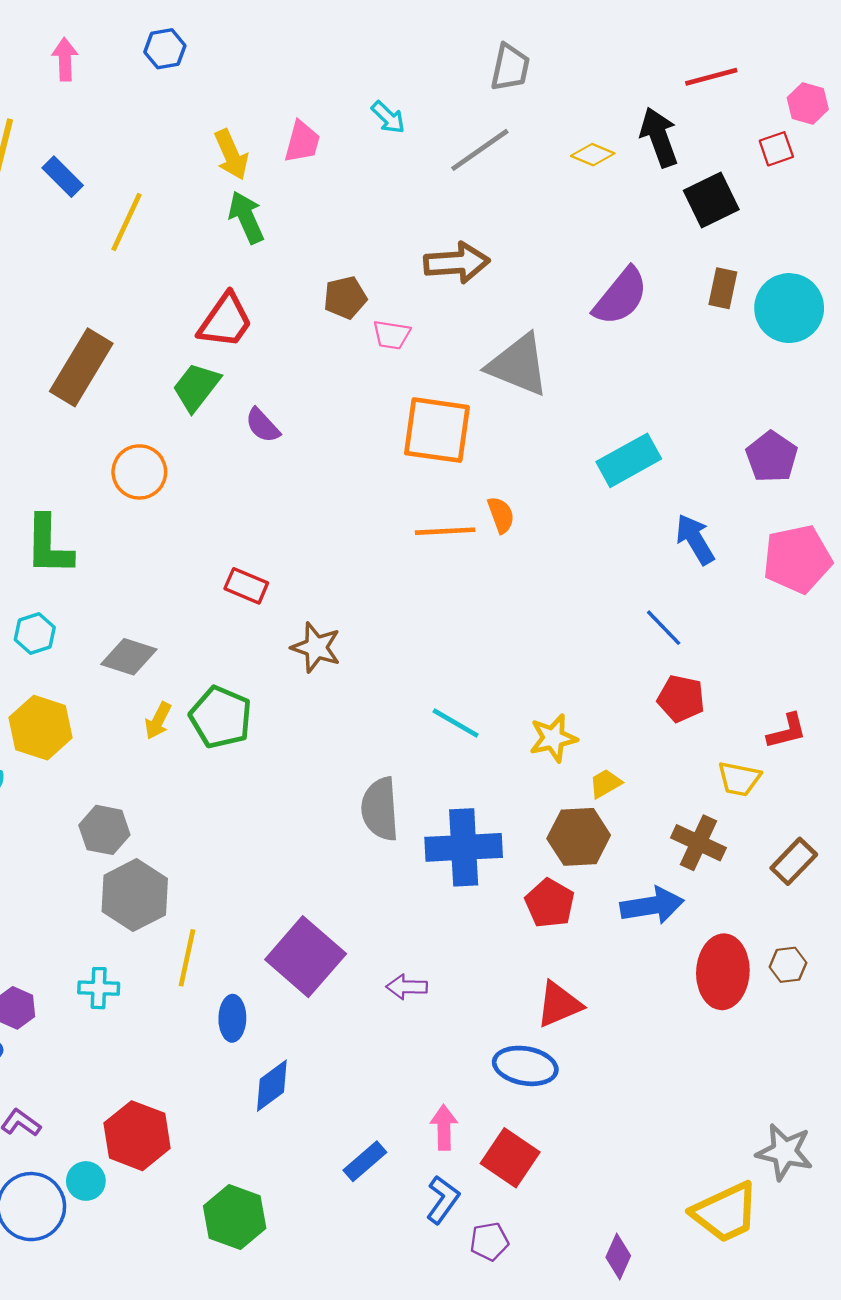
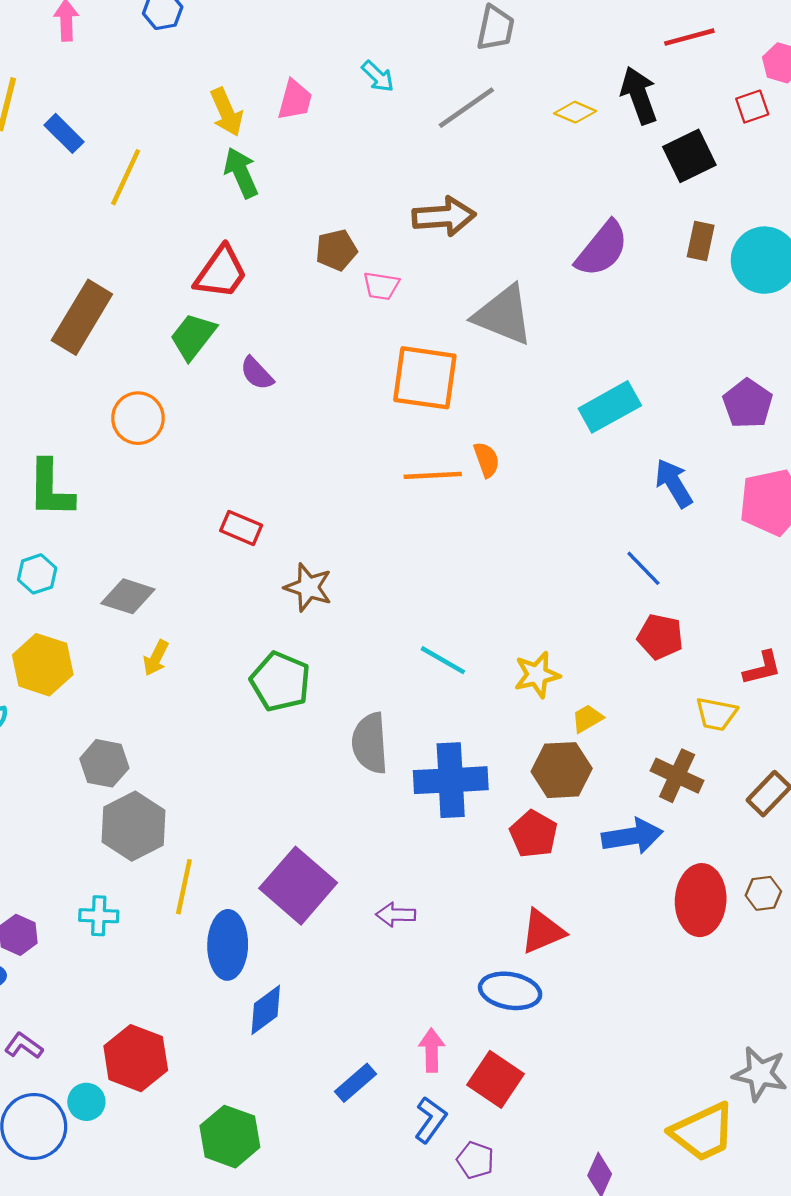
green pentagon: (221, 717) -> (280, 682), moved
blue ellipse: (232, 1018) -> (228, 945), size x1.5
purple pentagon: (489, 1241) -> (475, 1160), turned 30

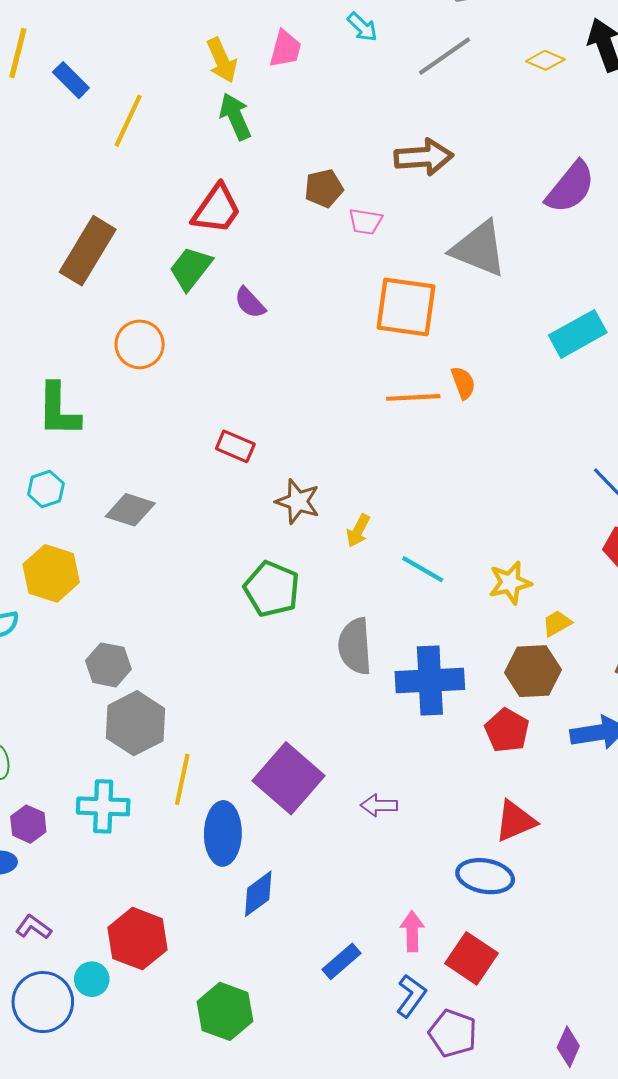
yellow arrow: (156, 658) -> (358, 531), moved
cyan cross: (99, 916) -> (103, 806), size x1.4
purple pentagon: (475, 1160) -> (453, 1033), size x1.4

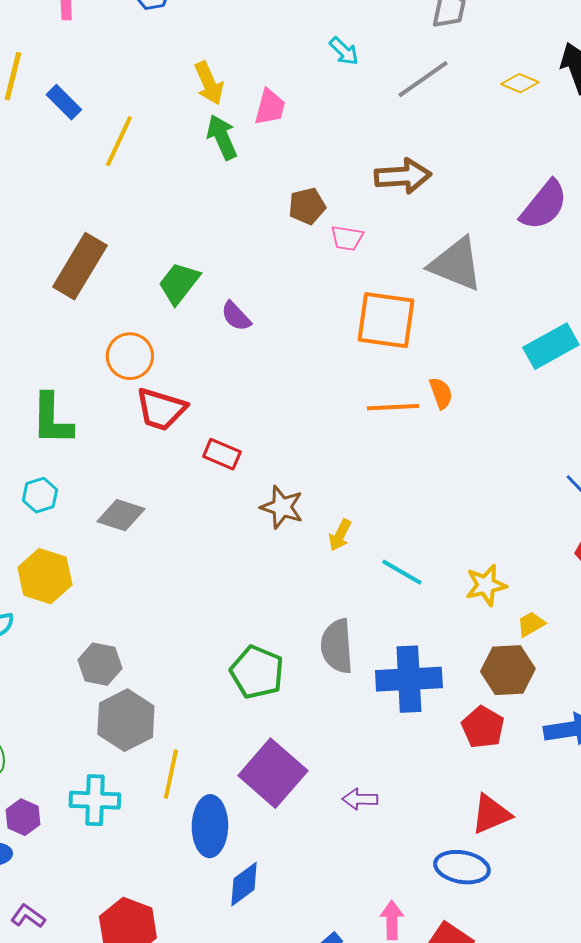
pink trapezoid: (285, 49) -> (270, 107), moved
red trapezoid: (217, 209) -> (161, 409), moved, turned 72
green pentagon: (272, 589) -> (257, 672), moved

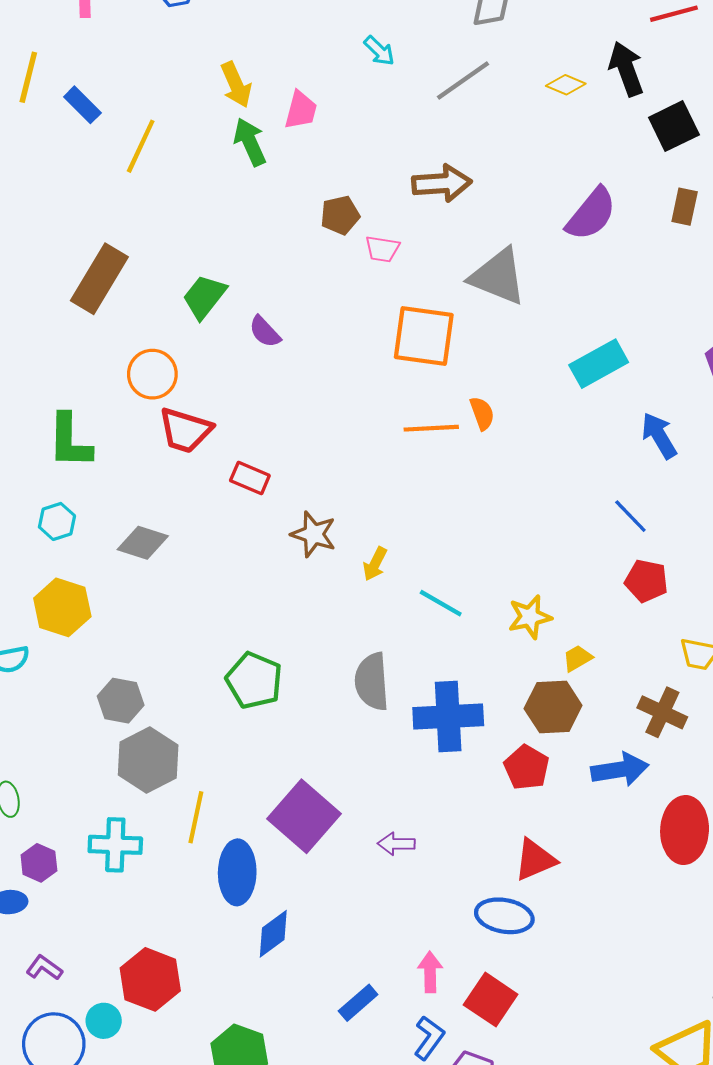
green pentagon: (257, 672) -> (254, 680), moved

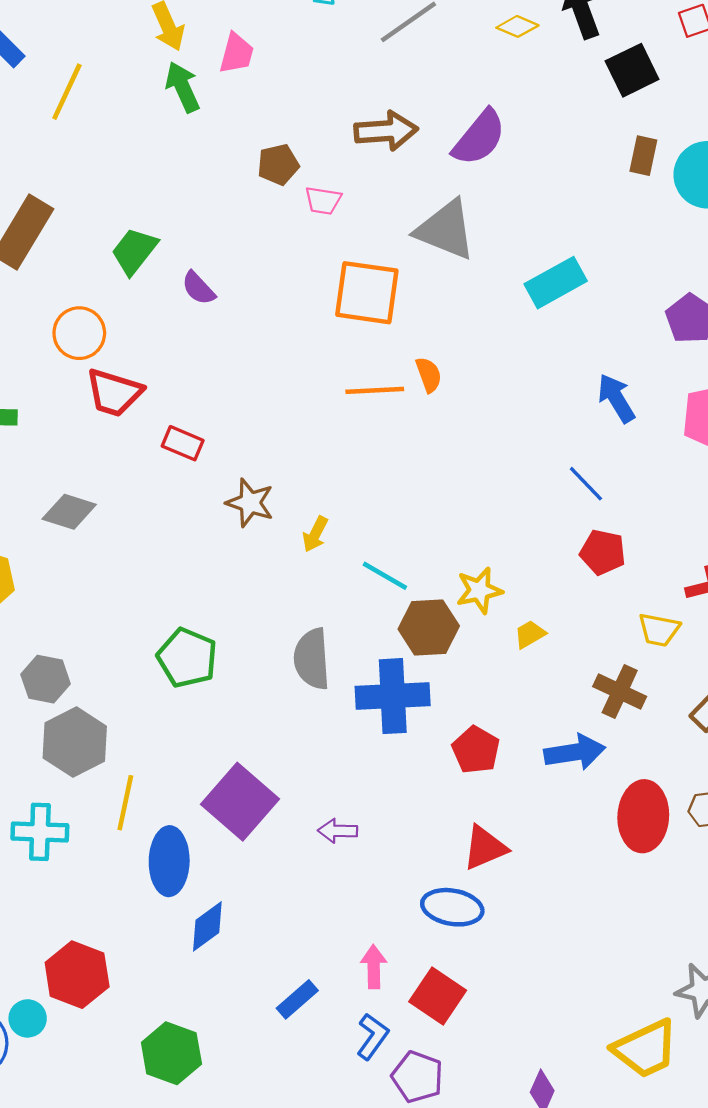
purple semicircle: (591, 214) -> (479, 138), moved
cyan rectangle: (599, 364) -> (556, 283), moved
brown hexagon: (553, 707) -> (429, 627), moved

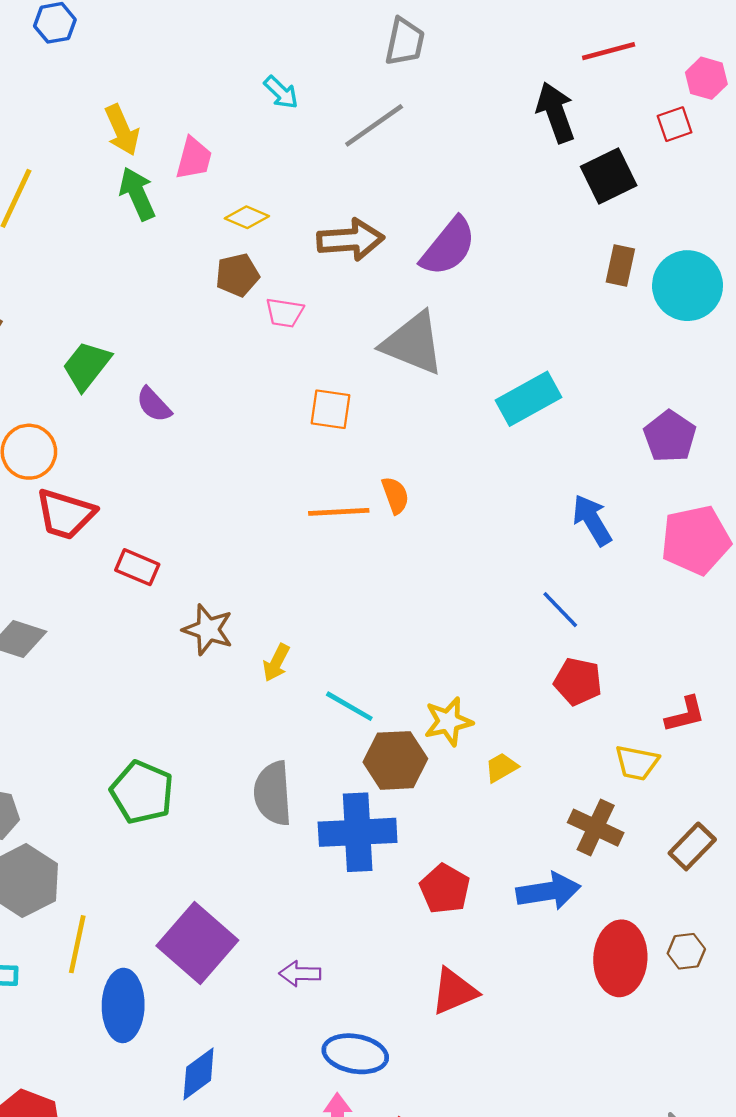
yellow diamond: (517, 26) -> (247, 217), moved
orange square: (367, 293) -> (331, 409), size x0.6
blue ellipse: (452, 907) -> (355, 1054), moved
blue diamond: (207, 926) -> (199, 1074), moved

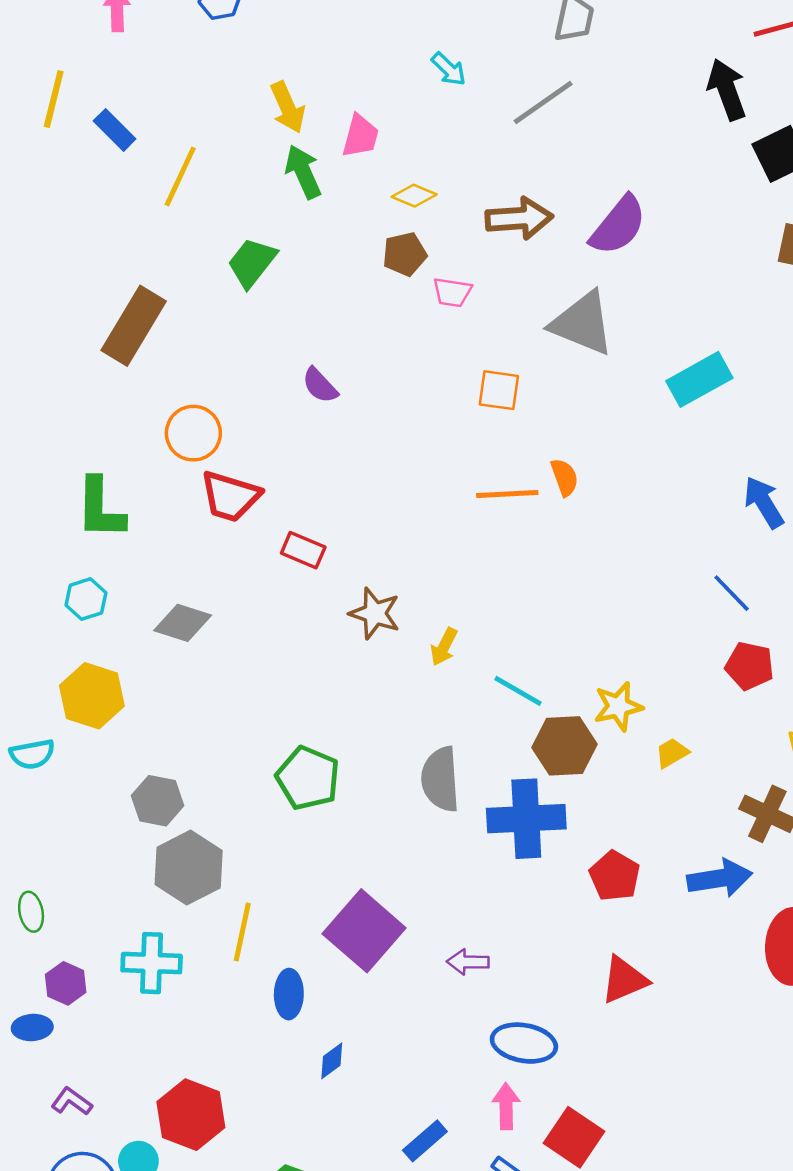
green trapezoid: (87, 366) -> (252, 262), moved
blue ellipse: (123, 1005) -> (289, 994), size x0.7
blue diamond: (199, 1074) -> (332, 1061), moved, size x0.7

